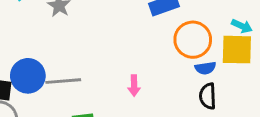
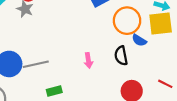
blue semicircle: (205, 68) -> (139, 40), turned 48
black semicircle: (208, 96) -> (121, 56), moved

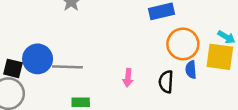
blue semicircle: (139, 40) -> (191, 70), turned 40

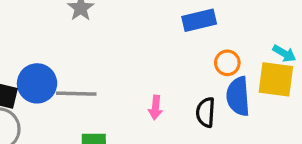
orange circle: (183, 44) -> (227, 63), size x0.6
blue semicircle: (191, 70) -> (238, 96), size x1.6

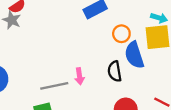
gray line: (76, 94) -> (54, 86), moved

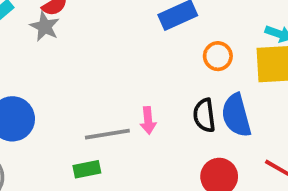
blue semicircle: (134, 55) -> (236, 115), moved

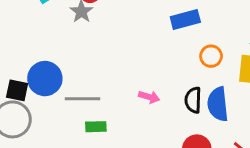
pink arrow: (148, 120) -> (149, 97), turned -78
gray line: (107, 134) -> (83, 99), moved

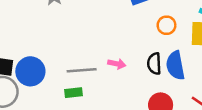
blue circle: (45, 79) -> (30, 71), moved
gray line: (83, 99) -> (82, 70), moved

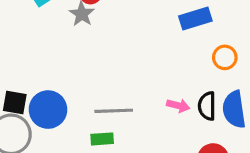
pink arrow: (117, 64) -> (178, 106), moved

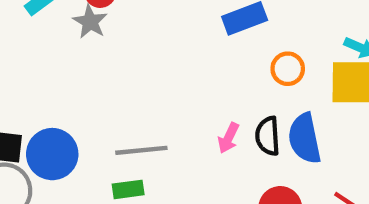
pink arrow: (178, 106) -> (229, 138), turned 105

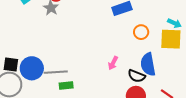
black semicircle: (268, 136) -> (137, 76), moved, turned -66
gray line: (141, 150) -> (56, 72), moved

